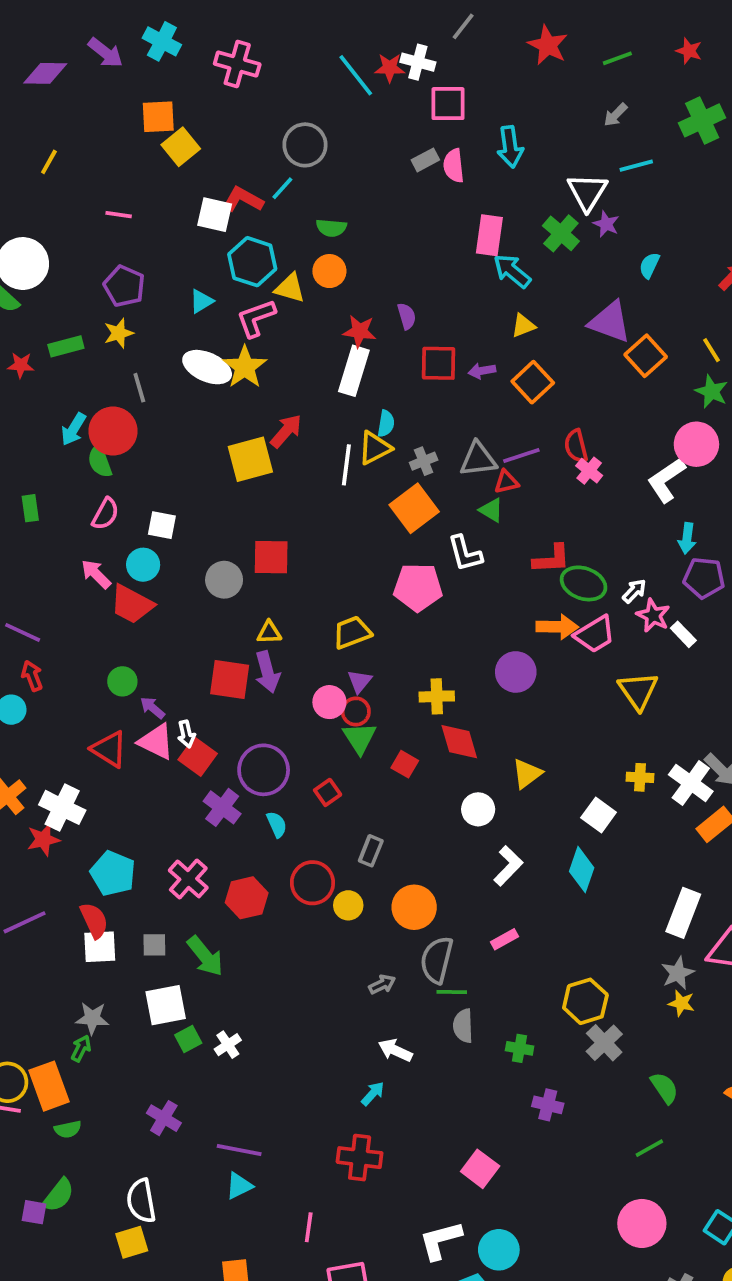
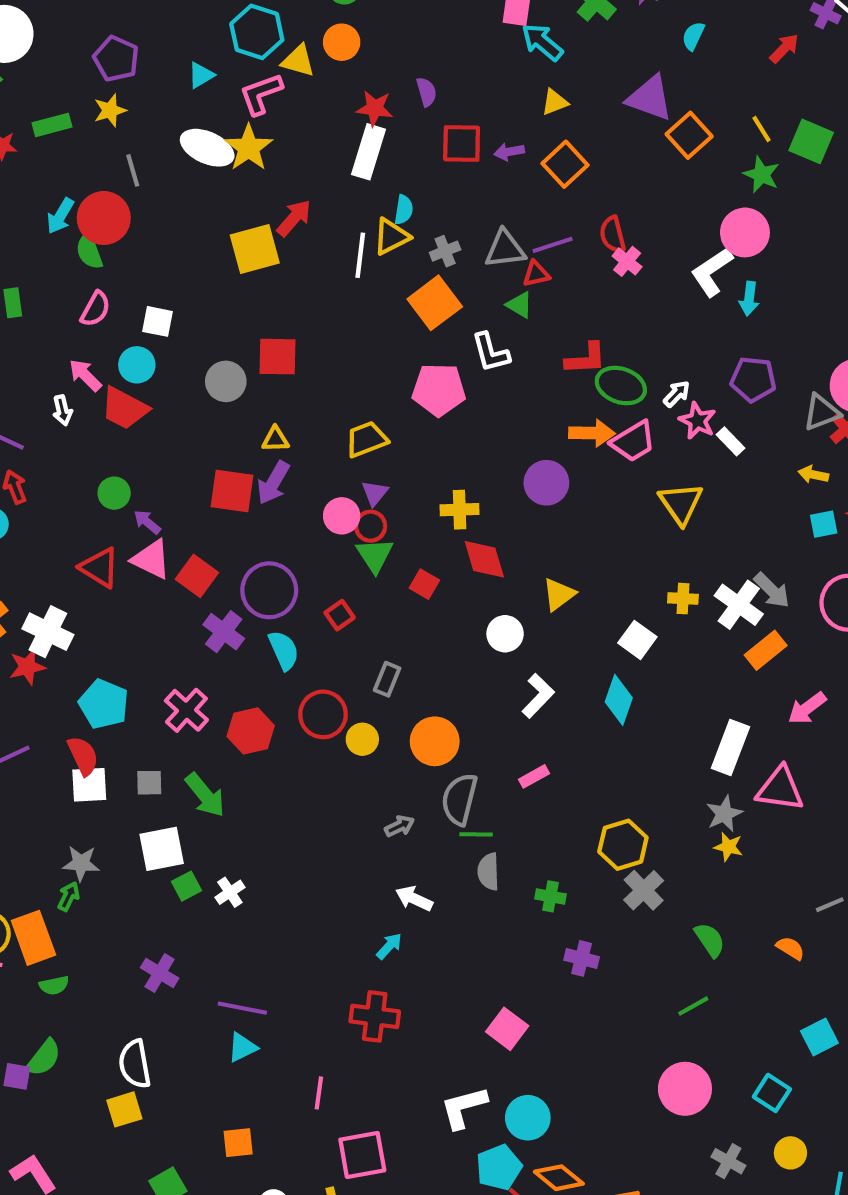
cyan arrow: (687, 538) -> (749, 299), moved
purple arrow: (267, 672) -> (273, 483), turned 45
white arrow: (186, 734) -> (62, 410), moved
cyan semicircle: (277, 824) -> (284, 650), size x1.4

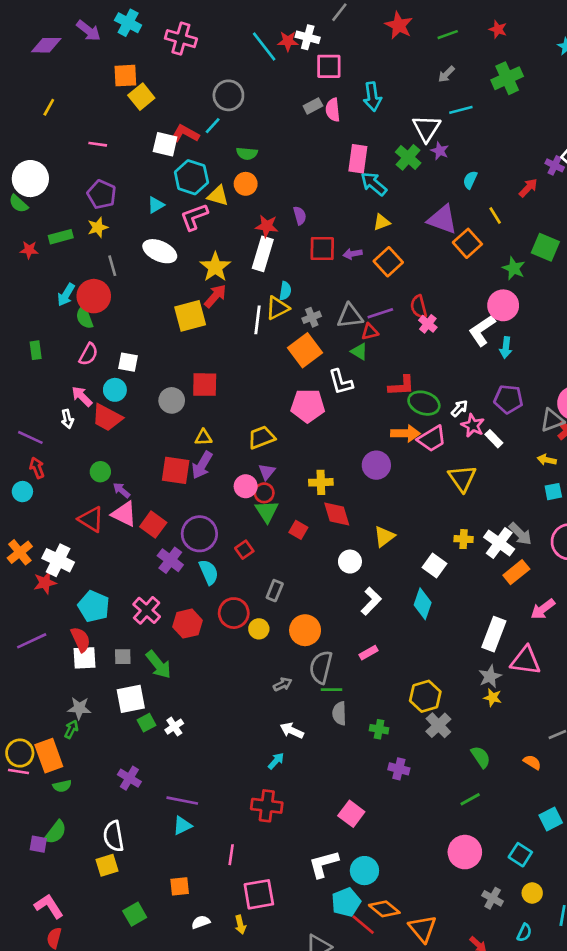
yellow line: (762, 129) -> (495, 216), moved
yellow star: (249, 148) -> (215, 267), moved

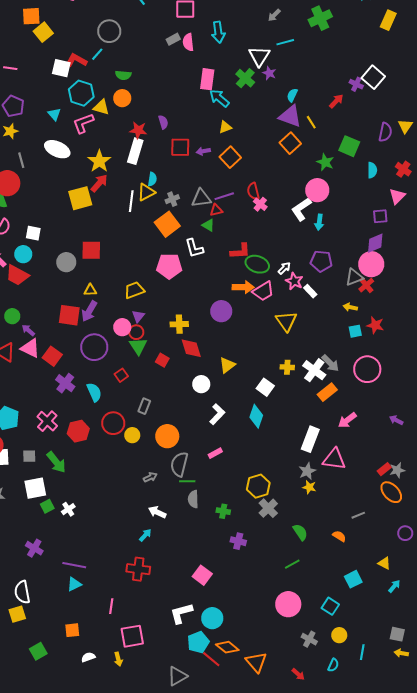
cyan triangle: (156, 205) -> (54, 114), turned -40
purple triangle: (442, 219) -> (290, 116), moved
purple circle: (199, 534) -> (94, 347), moved

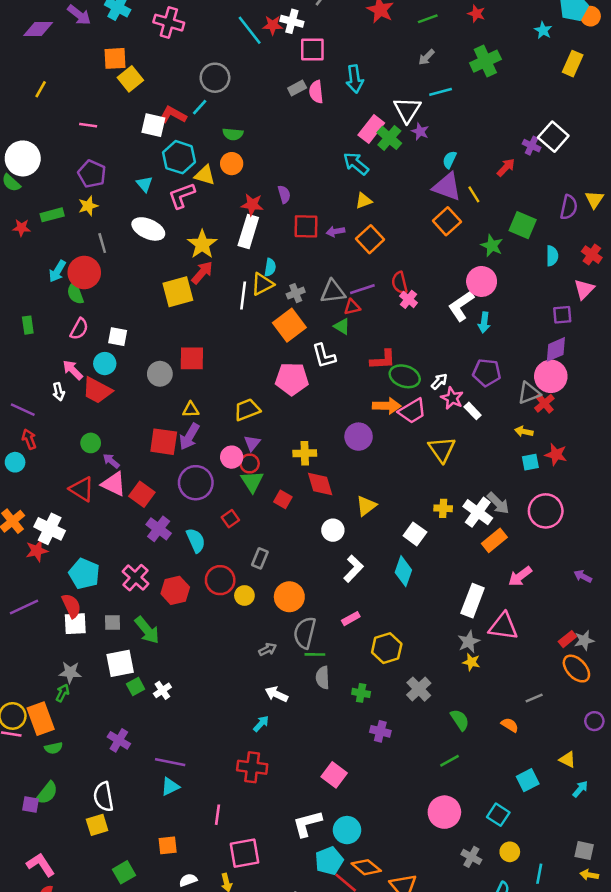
pink rectangle: (207, 79) -> (371, 129), moved, turned 30
yellow hexagon: (258, 486) -> (387, 648), moved

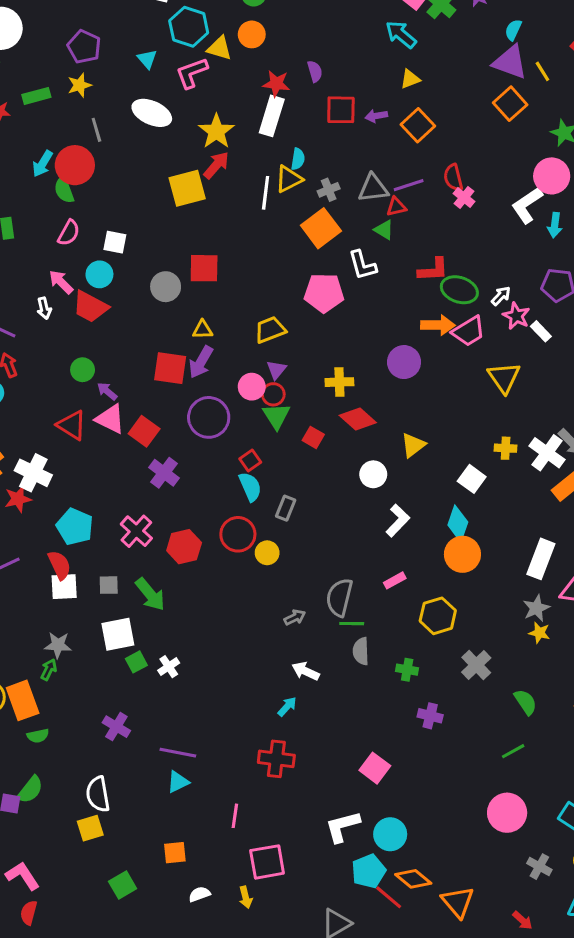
red diamond: (320, 484) -> (358, 419), turned -32
cyan semicircle: (196, 540) -> (250, 487), moved
orange circle: (289, 597) -> (462, 554), moved

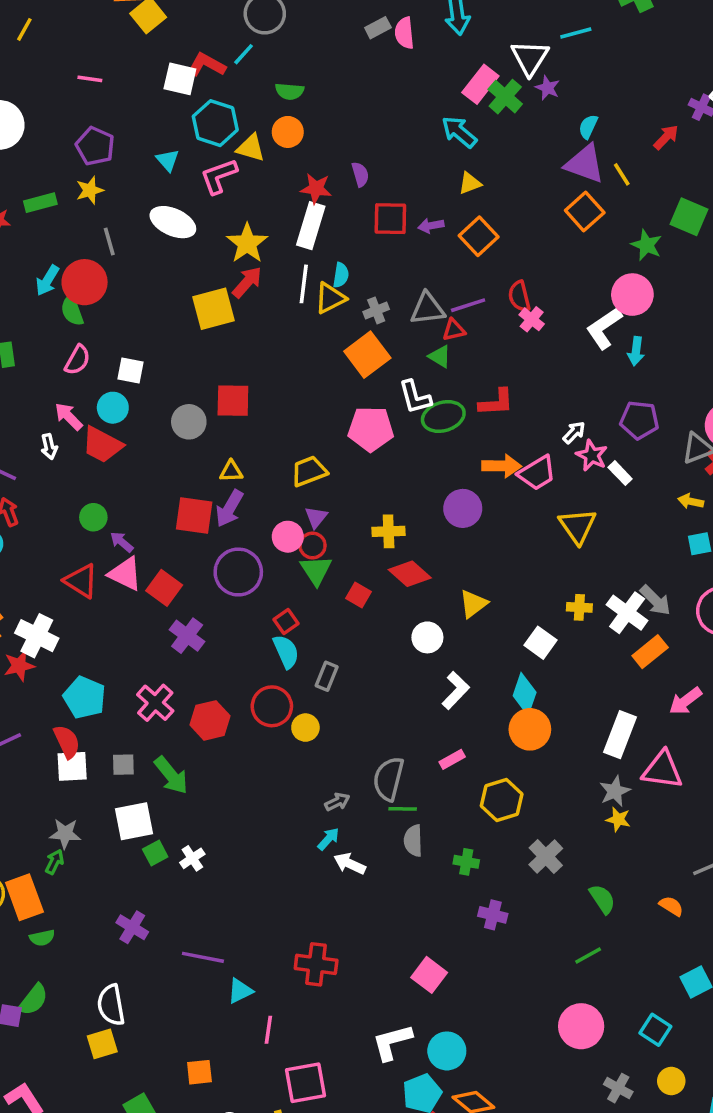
white line: (266, 193) -> (304, 284), moved
green ellipse: (459, 290) -> (443, 416), moved, turned -36
cyan arrow: (287, 707) -> (328, 839), moved
cyan triangle: (178, 782) -> (240, 991), moved

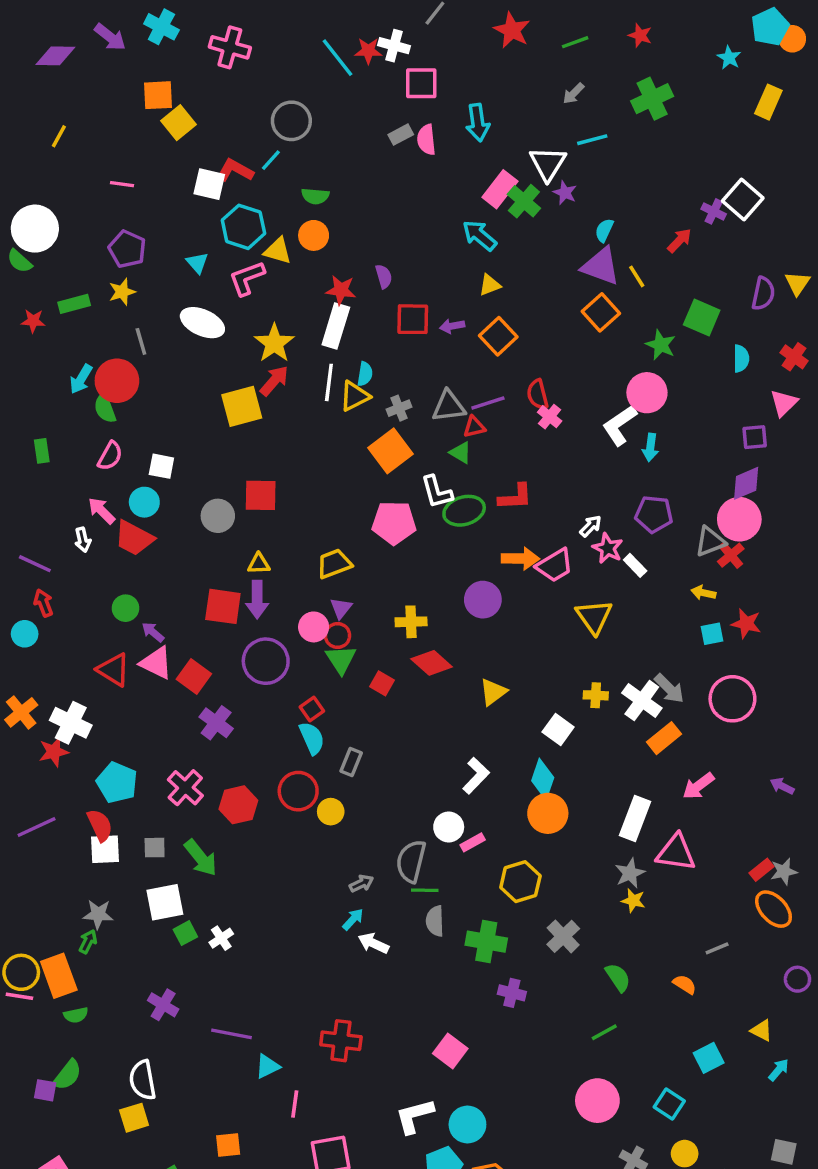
purple arrow: (229, 508) -> (257, 600), turned -30
white circle: (427, 637) -> (449, 827), moved
green cross: (466, 862) -> (486, 942), size x1.6

